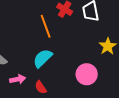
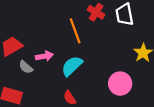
pink arrow: (18, 79) -> (44, 56), moved

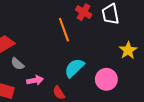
pink arrow: (44, 56) -> (35, 80), moved
cyan semicircle: (72, 66) -> (74, 68), moved

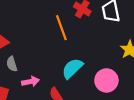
gray semicircle: (17, 64) -> (12, 64), turned 32

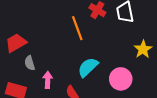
pink arrow: (31, 82) -> (48, 80), turned -77

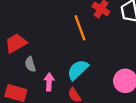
cyan semicircle: (88, 67) -> (78, 70), moved

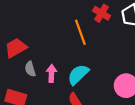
pink arrow: (49, 82) -> (51, 73), moved

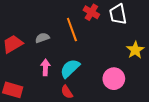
gray semicircle: (30, 69) -> (42, 38), moved, turned 88

